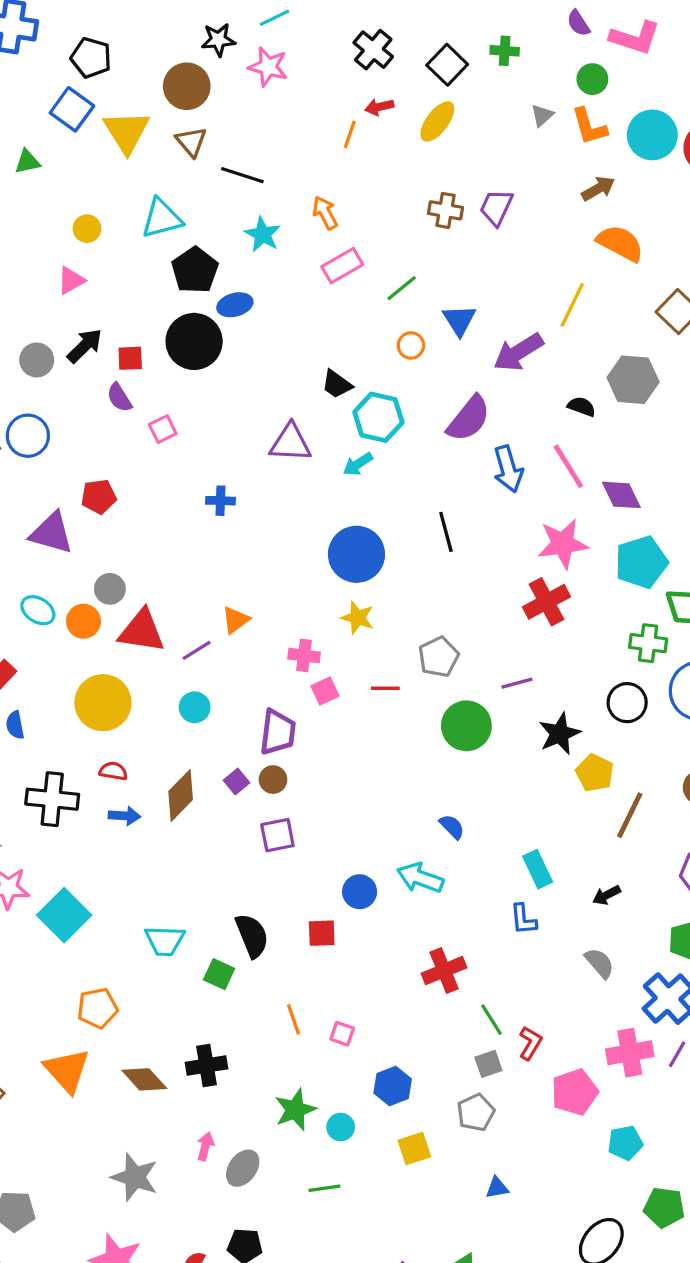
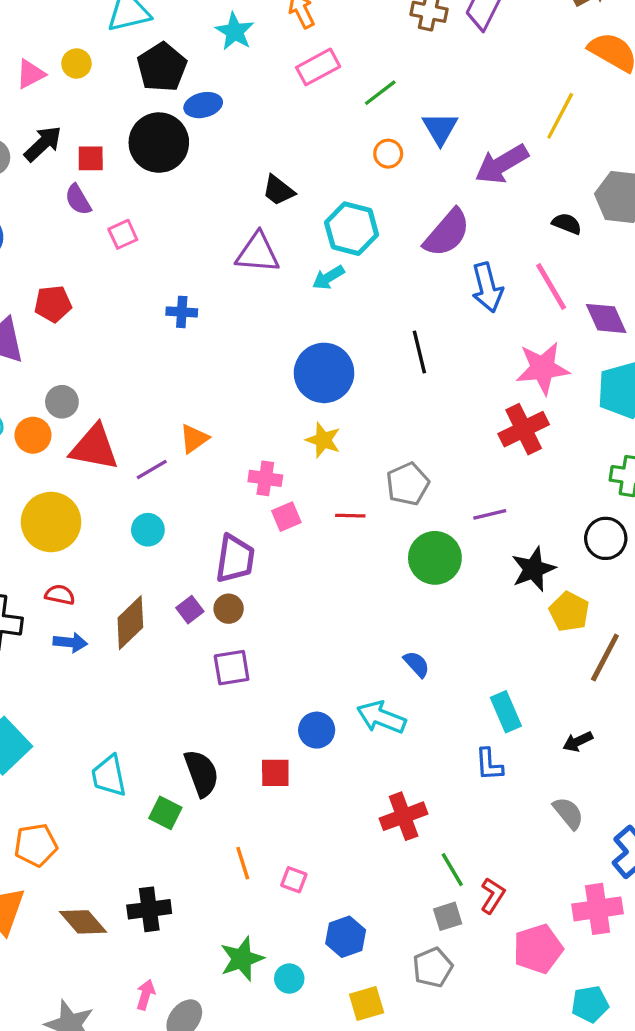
yellow circle: (87, 229) -> (77, 64), moved
black trapezoid: (337, 384) -> (278, 190), moved
cyan trapezoid: (165, 941) -> (109, 776), turned 75

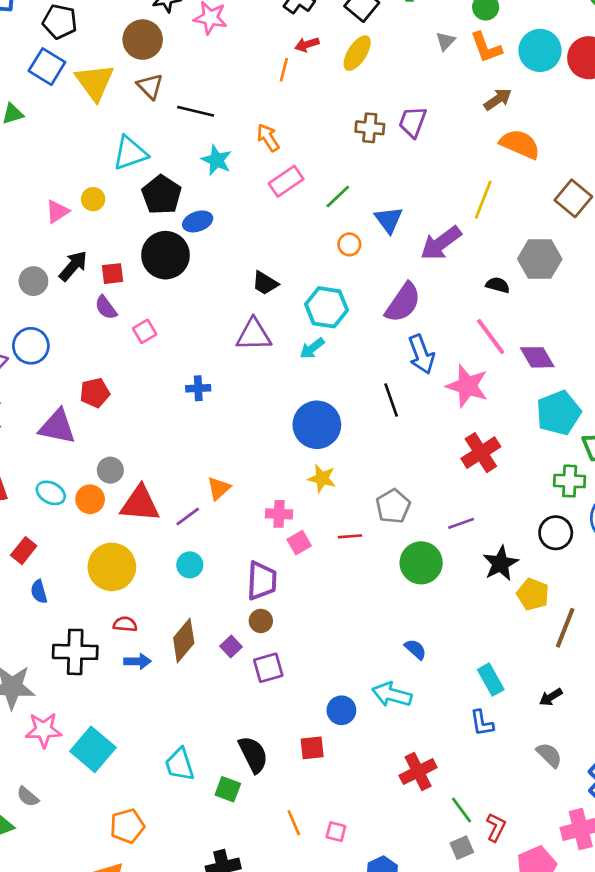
blue arrow: (487, 287) -> (421, 354), moved
pink star: (543, 368) -> (467, 386), moved, turned 30
purple square: (190, 610) -> (231, 646), moved

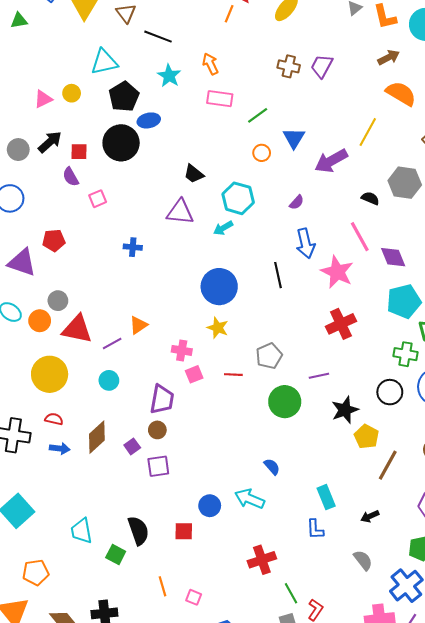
pink rectangle: (286, 181) -> (220, 99), turned 35
purple semicircle: (403, 303) -> (297, 202), size x0.5

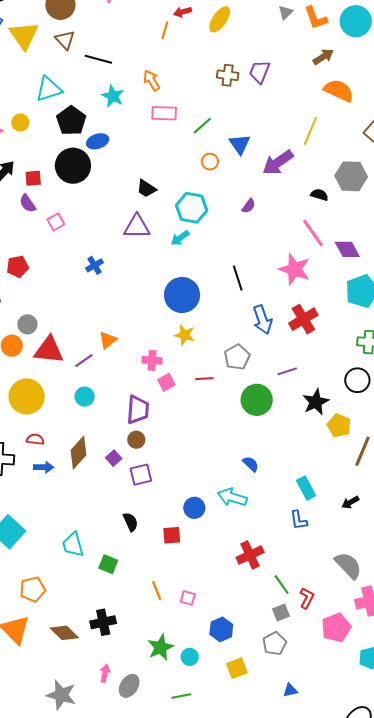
blue arrow: (306, 243) -> (262, 320), moved
blue cross: (133, 247) -> (95, 265), turned -30
black semicircle: (138, 531) -> (131, 522), moved, size x0.7
gray semicircle: (363, 560) -> (348, 565), moved, size x1.4

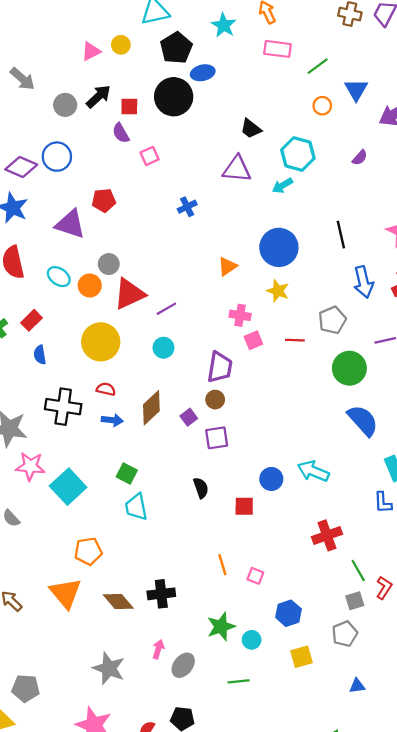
orange triangle: (108, 340) -> (227, 266), moved
red triangle: (49, 350) -> (129, 294), turned -36
blue semicircle: (251, 464) -> (363, 420), moved, size x1.8
green square: (108, 564) -> (127, 474), moved

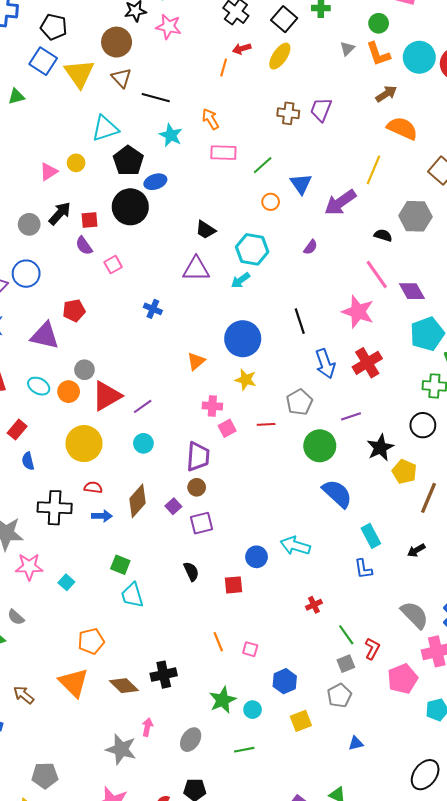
blue cross: (187, 207) -> (153, 309), turned -36
cyan square: (68, 487) -> (66, 582), size x0.5
red cross: (327, 535) -> (314, 605), size x0.6
pink arrow: (158, 649) -> (147, 727), moved

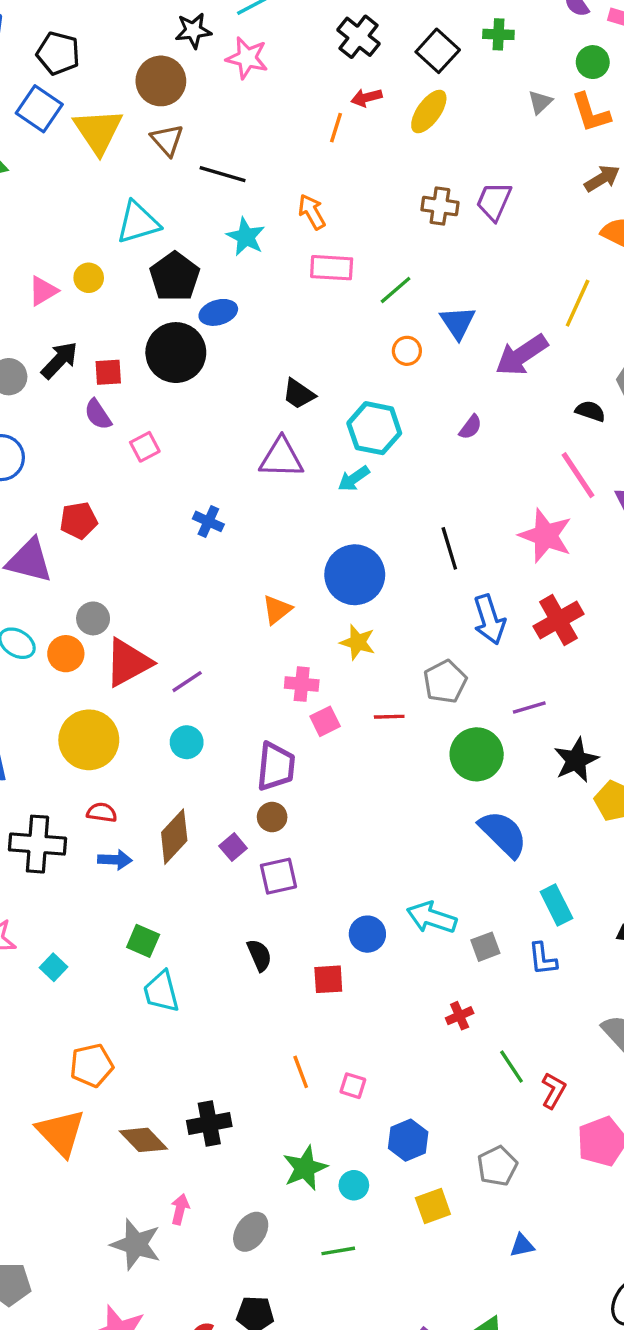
gray square: (346, 664) -> (485, 947), moved

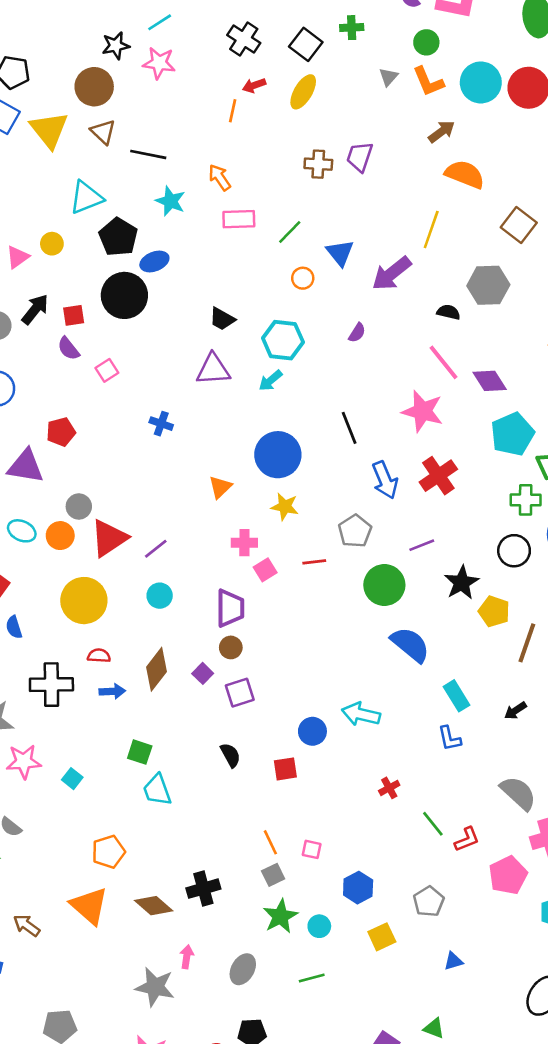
gray square: (485, 947) -> (273, 875), moved
red L-shape: (554, 1091) -> (467, 839), turned 44

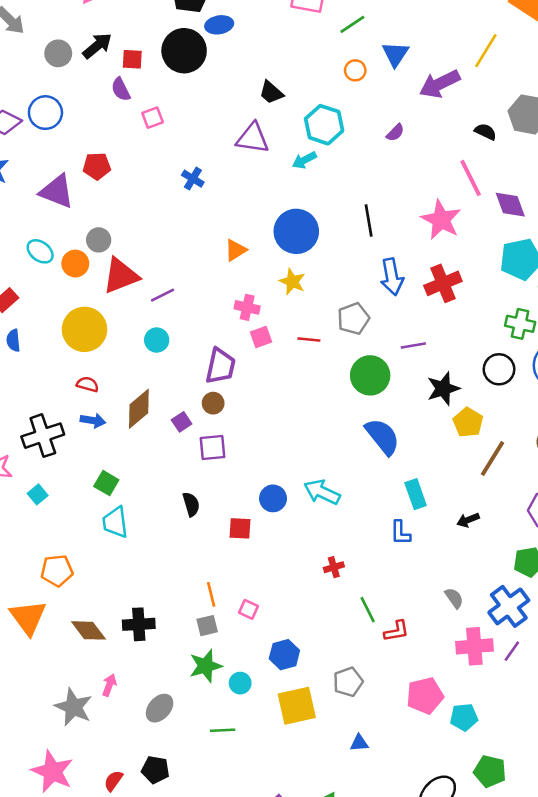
black cross: (51, 685) -> (43, 436), moved, turned -30
gray semicircle: (518, 793) -> (454, 598), size x0.6
pink pentagon: (508, 875) -> (425, 696), moved
yellow square: (382, 937) -> (297, 706), size x1.5

